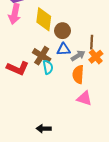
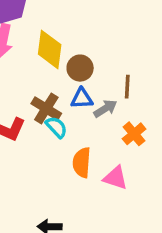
orange cross: (96, 57) -> (134, 134), moved
cyan semicircle: (48, 67) -> (56, 127), turned -32
orange semicircle: (78, 74) -> (82, 163), moved

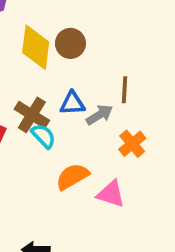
brown circle: (80, 68) -> (70, 43), moved
orange semicircle: (82, 163) -> (72, 177), turned 56

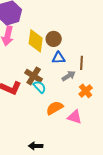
blue triangle: (72, 103) -> (59, 58), moved

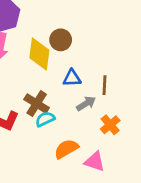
brown circle: (54, 39) -> (61, 40), moved
cyan semicircle: (40, 87) -> (45, 119), turned -72

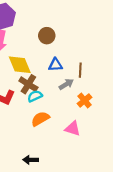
yellow diamond: (39, 54) -> (20, 65), moved, turned -30
orange semicircle: (66, 149) -> (40, 119), moved

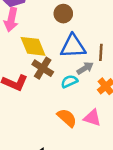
blue triangle: (55, 65) -> (73, 46), size x1.6
cyan semicircle: (35, 96) -> (69, 81), moved
orange semicircle: (40, 119) -> (67, 118), moved, turned 72

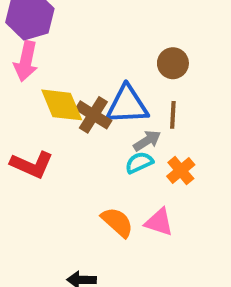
brown circle: (63, 14) -> (173, 63), moved
brown cross: (43, 68) -> (93, 115), moved
cyan semicircle: (69, 81) -> (139, 163), moved

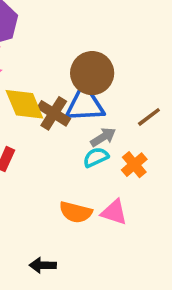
brown circle: (173, 63) -> (92, 73), moved, size x1.5
brown line: (173, 115) -> (149, 117), moved, turned 50
orange semicircle: (117, 222) -> (76, 212), turned 152

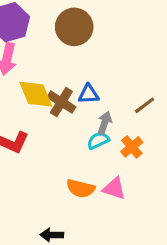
brown circle: (92, 73) -> (74, 27), moved
blue triangle: (85, 104) -> (89, 94), size x0.6
gray arrow: (103, 137) -> (105, 123), turned -40

